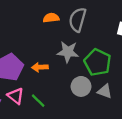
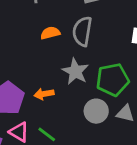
gray star: (68, 52) -> (75, 71), turned 30
green pentagon: (98, 62) -> (113, 80), turned -30

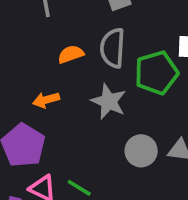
green pentagon: (113, 80) -> (156, 73), moved
orange arrow: (44, 94) -> (46, 100), moved

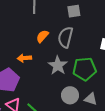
orange semicircle: (71, 54) -> (42, 36), turned -40
green pentagon: (156, 73) -> (85, 69), moved

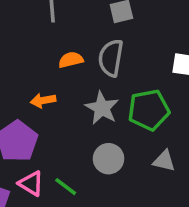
orange semicircle: (42, 36) -> (71, 60), turned 40
gray circle: (70, 95) -> (109, 159), moved

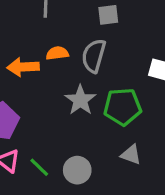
orange arrow: (43, 100) -> (23, 67), moved, size x1.4
gray circle: (109, 159) -> (77, 170), moved

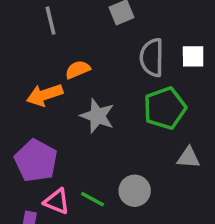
gray semicircle: (94, 56) -> (152, 58), moved
gray star: (80, 100) -> (97, 116), moved

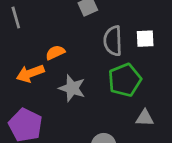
gray line: (51, 21) -> (16, 18), moved

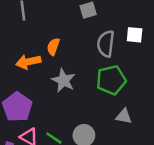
white square: (145, 39) -> (135, 35), moved
orange semicircle: (55, 53) -> (53, 47), turned -54

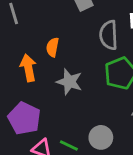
orange arrow: (28, 62) -> (28, 68), turned 100

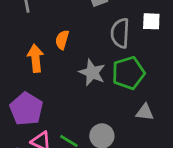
gray star: (69, 82) -> (92, 73), moved

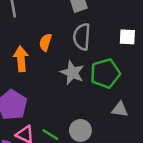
white square: (151, 21) -> (127, 37), moved
gray semicircle: (120, 33) -> (82, 37), moved

